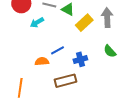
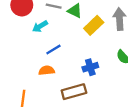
blue line: (57, 50) -> (53, 50), moved

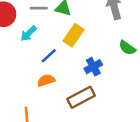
yellow rectangle: (94, 25) -> (73, 35), moved

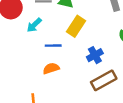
blue line: (49, 56) -> (53, 46), turned 42
brown rectangle: (81, 97) -> (104, 80), moved

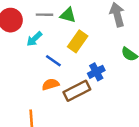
blue line: (53, 46) -> (53, 61), turned 35
brown rectangle: (104, 80) -> (77, 91), moved

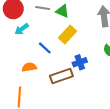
cyan arrow: (34, 39) -> (22, 29), moved
orange semicircle: (51, 84) -> (29, 67), moved

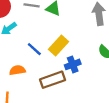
yellow rectangle: (67, 34) -> (59, 46), moved

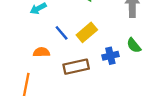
blue cross: (73, 64) -> (110, 56), moved

